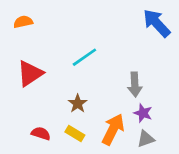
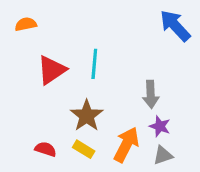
cyan line: (84, 57) -> (94, 64), turned -50
red triangle: (30, 74) -> (52, 70), moved
brown star: (78, 103) -> (87, 116), size x1.5

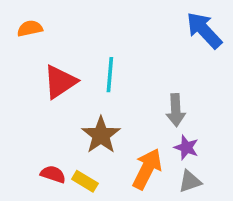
yellow rectangle: (84, 149) -> (85, 181), moved

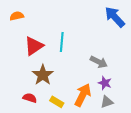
gray arrow: (176, 110) -> (99, 62), turned -60
brown star: (101, 135) -> (43, 75), moved
yellow rectangle: (85, 181) -> (57, 102), moved

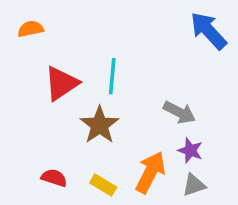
brown star: (43, 75) -> (100, 125), moved

